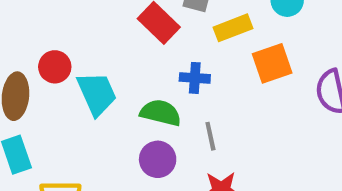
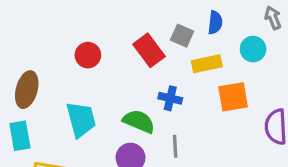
red circle: (55, 67) -> (88, 55), moved
cyan trapezoid: (97, 94) -> (81, 119), moved

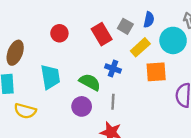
cyan circle: (253, 49) -> (173, 40), size x1.5
yellow rectangle: (207, 64) -> (140, 47), turned -36

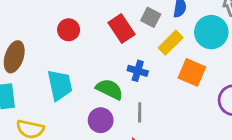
orange square: (156, 72) -> (192, 72), turned 30

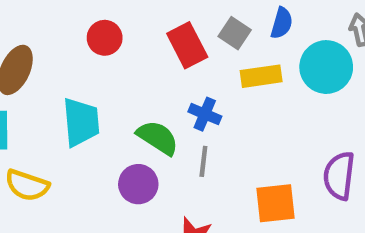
yellow rectangle: (171, 43) -> (261, 76), turned 30
orange square: (192, 72) -> (275, 203), moved, turned -36
gray line: (140, 112) -> (203, 161), moved

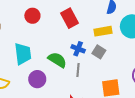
gray square: (235, 33) -> (99, 52), moved
purple circle: (138, 184) -> (37, 79), moved

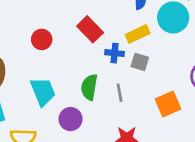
blue cross: (78, 49) -> (115, 53), moved
green semicircle: (57, 60) -> (89, 87), turned -96

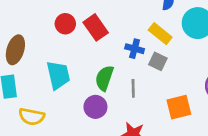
red rectangle: (90, 29) -> (96, 27), moved
yellow rectangle: (138, 34) -> (160, 34), turned 55
purple circle: (71, 119) -> (95, 107), moved

